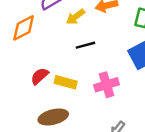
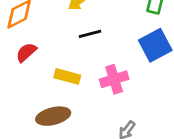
red semicircle: (40, 76) -> (26, 52), moved

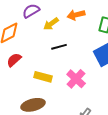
pink cross: (114, 79) -> (76, 79), turned -30

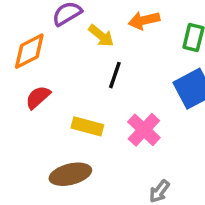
yellow arrow: (51, 24) -> (101, 36), turned -105
black line: (59, 47) -> (115, 75), turned -56

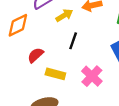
yellow arrow: (101, 36) -> (64, 15), turned -70
red semicircle: (38, 97) -> (36, 55), moved

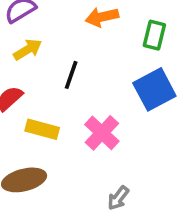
yellow arrow: (64, 15) -> (28, 50), moved

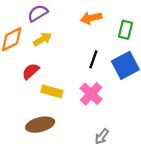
black line: (71, 75) -> (93, 59), moved

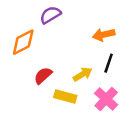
orange arrow: (91, 18) -> (104, 35), moved
yellow arrow: (42, 39) -> (83, 74), moved

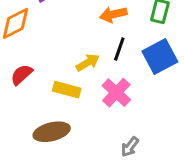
red semicircle: (43, 76) -> (22, 75), moved

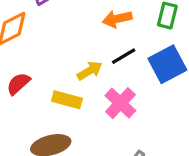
black line: (119, 49) -> (124, 56), turned 40

